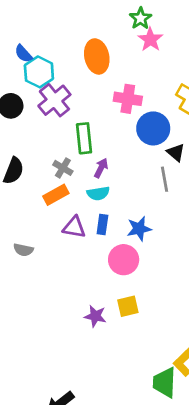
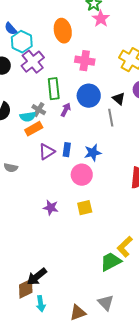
blue circle: (153, 128) -> (89, 96), moved
cyan semicircle: (98, 193) -> (28, 117), moved
purple triangle: (74, 227) -> (47, 152), turned -42
purple star: (95, 316) -> (51, 208), moved
green trapezoid: (165, 382) -> (111, 262), turned 60

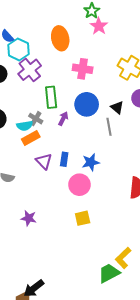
purple triangle: (47, 152) -> (44, 161), turned -42
purple star: (51, 208) -> (29, 218), moved

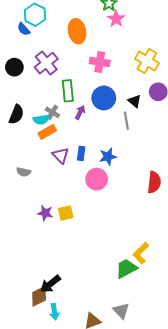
cyan hexagon: (18, 49) -> (35, 15), moved
yellow square: (83, 218) -> (66, 213), moved

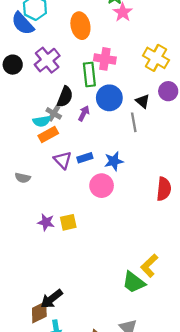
blue semicircle: (24, 29) -> (23, 23), size x1.6
green rectangle: (68, 91) -> (89, 75), moved
black semicircle: (16, 114) -> (65, 97), moved
blue rectangle: (81, 153) -> (85, 158), turned 64
green trapezoid: (126, 269) -> (134, 282), turned -115

